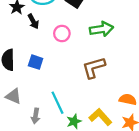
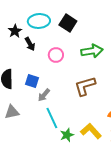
gray triangle: (14, 96) -> (12, 112), turned -35
gray arrow: (36, 116) -> (44, 95), moved, turned 32

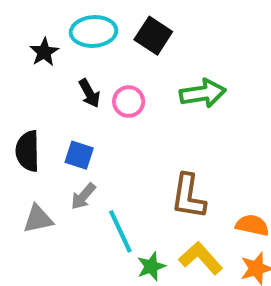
black arrow: (30, 44) -> (89, 93), moved
brown L-shape: (85, 86) -> (188, 196), moved, turned -65
gray arrow: (44, 95) -> (83, 196), moved

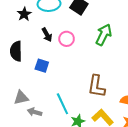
green arrow: (203, 93) -> (104, 35), turned -55
black semicircle: (28, 151) -> (16, 51), moved
gray arrow: (83, 196) -> (35, 112), moved, turned 64

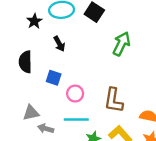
pink circle: (67, 39) -> (75, 94), moved
cyan line: (62, 104) -> (76, 120), turned -65

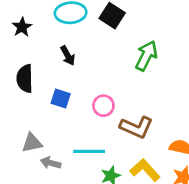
black star: (34, 21) -> (22, 27), moved
pink circle: (75, 94) -> (103, 106), moved
brown L-shape: (114, 100) -> (136, 127), turned -75

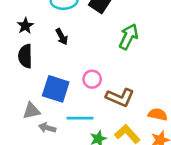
black star: (22, 27) -> (25, 26), moved
blue square: (61, 99) -> (56, 89), moved, size x1.6

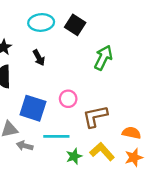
brown L-shape: (120, 97) -> (95, 116), turned 144

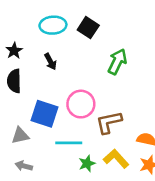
pink circle: (68, 99) -> (81, 104), size x1.5
gray arrow: (25, 146) -> (24, 166), moved

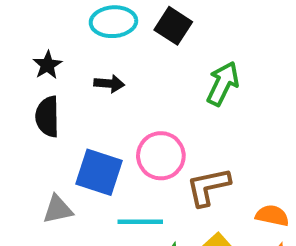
black arrow: (51, 62) -> (109, 84), turned -56

